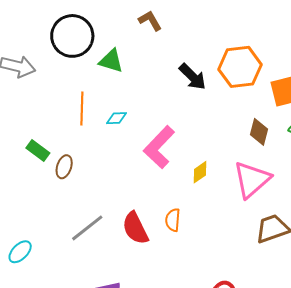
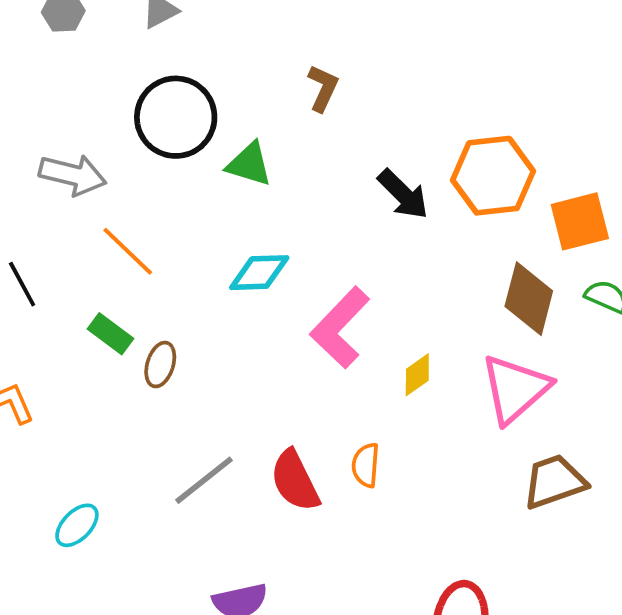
brown L-shape: (150, 21) -> (323, 88), turned 55
orange line: (82, 109) -> (128, 251), moved, turned -48
cyan diamond: (116, 118) -> (259, 273), size x1.5
brown diamond: (259, 132) -> (529, 299), size x1.4

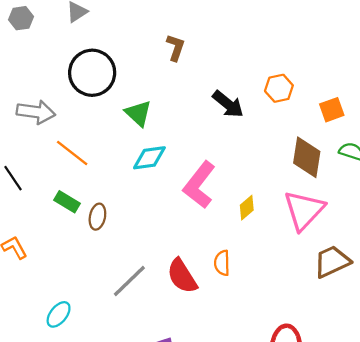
green triangle: (249, 164) -> (138, 113), moved, turned 32
orange hexagon: (493, 176) -> (279, 88), size x0.6
orange square: (580, 221) -> (332, 110), size x0.7

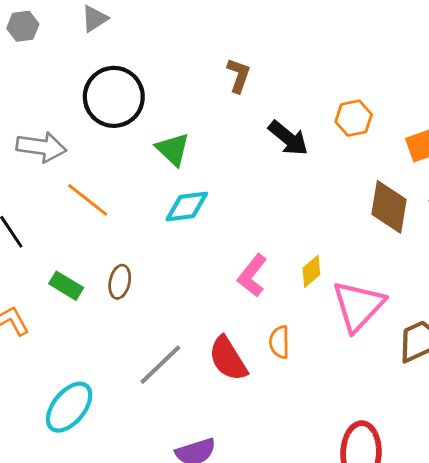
brown L-shape: (176, 47) -> (239, 75), moved
pink L-shape: (199, 185) -> (252, 276), moved, size x0.7
green rectangle: (67, 202) -> (66, 286), moved
pink triangle: (304, 210) -> (358, 306), moved
cyan ellipse: (59, 314) -> (69, 407), size x1.5

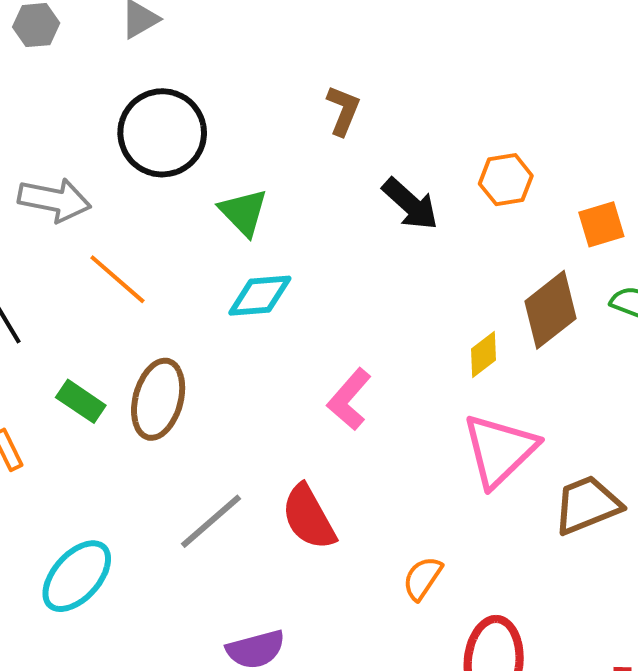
brown diamond: (389, 207) -> (551, 310), turned 40
yellow diamond: (311, 271) -> (483, 355), moved
brown ellipse: (120, 282) -> (158, 399), size x1.6
orange semicircle: (279, 342) -> (422, 578), moved, turned 32

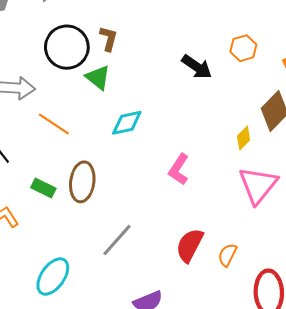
brown L-shape: (343, 111) -> (109, 39), moved
green triangle: (243, 212) -> (98, 78), moved
red semicircle: (309, 517) -> (190, 245), moved, turned 64

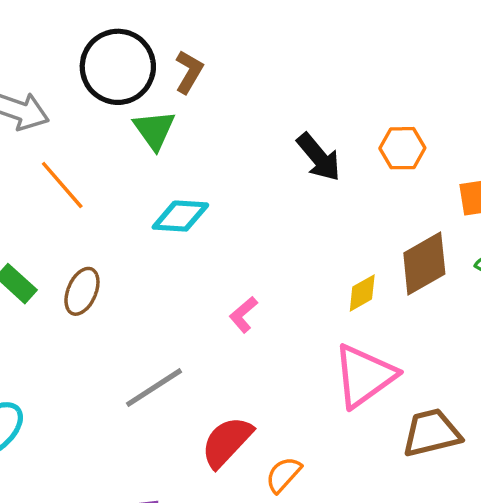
pink L-shape: (179, 169) -> (243, 315), size x0.7
brown ellipse: (82, 182) -> (82, 291), size x0.7
gray line: (117, 240) -> (154, 388), moved

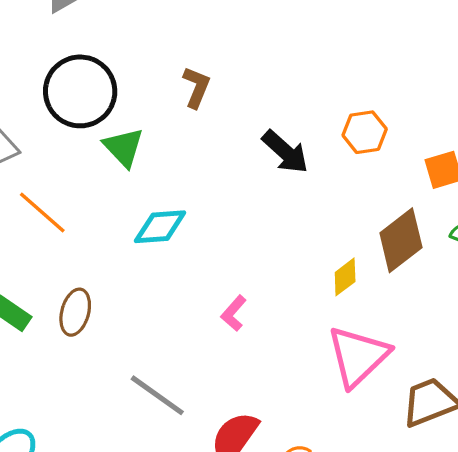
brown L-shape: (189, 72) -> (196, 87), moved
gray line: (154, 388) -> (157, 395), turned 76

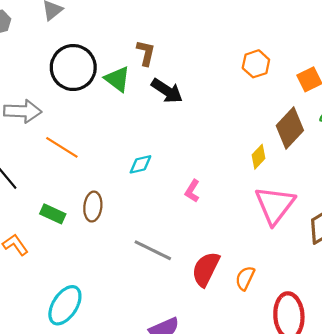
green triangle: (124, 147) -> (117, 79), moved
black arrow: (285, 152) -> (167, 91), moved
cyan diamond: (160, 227) -> (140, 164), moved, size x0.7

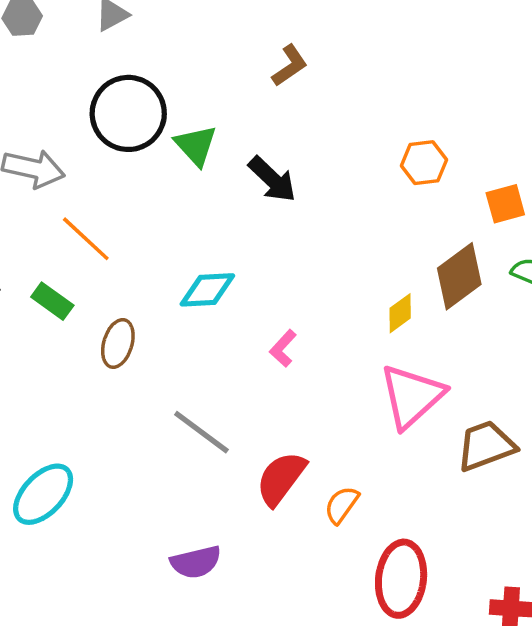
brown L-shape: (146, 53) -> (290, 65), moved, turned 32
cyan diamond: (140, 164) -> (207, 290), size x1.4
green rectangle: (53, 214) -> (52, 301), moved

